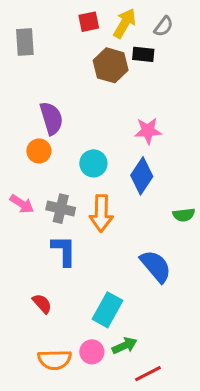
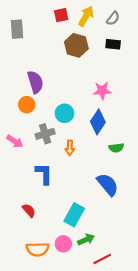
black rectangle: (143, 54) -> (113, 44), moved
gray cross: (61, 209) -> (45, 134), moved, turned -30
orange arrow: (101, 213) -> (70, 148), size x0.6
green semicircle: (184, 215) -> (116, 148), moved

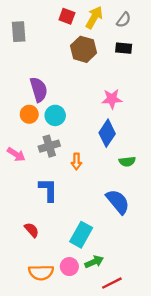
red square: (61, 15) -> (67, 16), turned 32
cyan circle: (64, 113) -> (55, 115), moved

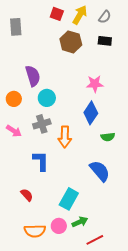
orange circle: (29, 114) -> (14, 99), moved
orange arrow: (76, 161) -> (65, 137), size x1.5

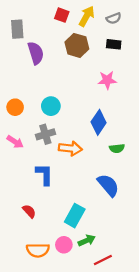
gray semicircle: (105, 17) -> (114, 18), turned 32
purple semicircle: (33, 76) -> (36, 53), moved
pink star: (95, 84) -> (107, 80), moved
orange arrow: (65, 137) -> (70, 148), turned -85

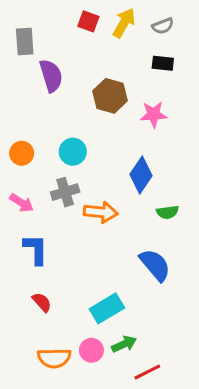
brown hexagon: (77, 45) -> (110, 96), moved
blue L-shape: (44, 174) -> (36, 249), moved
cyan rectangle: (75, 216) -> (107, 308), turned 30

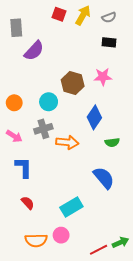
purple semicircle: (51, 76) -> (34, 51), turned 60
brown hexagon: (110, 96) -> (73, 83), moved
green arrow: (124, 344) -> (120, 242), moved

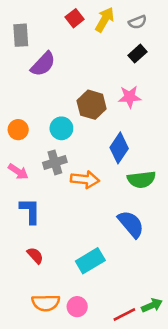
red square: (59, 14) -> (75, 18), turned 32
black rectangle: (109, 42) -> (137, 54), turned -48
green semicircle: (112, 142) -> (141, 179), size x1.5
pink circle: (61, 235) -> (77, 307), moved

